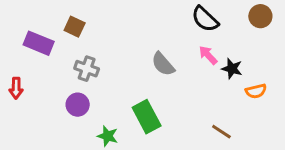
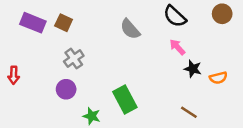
purple rectangle: (39, 43) -> (33, 23), moved
gray semicircle: (163, 64) -> (130, 29), moved
gray cross: (87, 69) -> (74, 59), turned 36
black star: (232, 69) -> (193, 69), moved

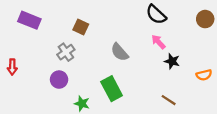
brown circle: (222, 14) -> (205, 19), moved
brown square: (64, 23) -> (81, 27), moved
gray semicircle: (130, 29) -> (120, 52), moved
orange semicircle: (218, 78) -> (204, 75), moved

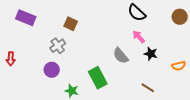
gray semicircle: (120, 52) -> (121, 56), moved

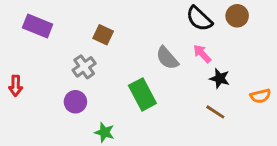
brown circle: (180, 17) -> (237, 16), moved
gray semicircle: (121, 56) -> (167, 58), moved
green rectangle: (98, 78) -> (142, 94), moved
brown line: (148, 88) -> (215, 112), moved

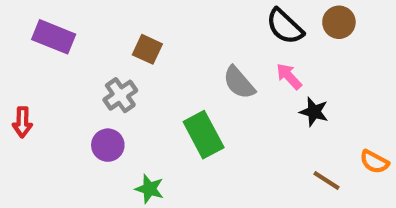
orange semicircle: (260, 96) -> (374, 162), moved, turned 42
brown line: (215, 112) -> (326, 180), moved

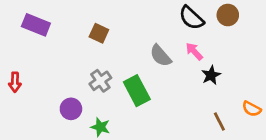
gray cross: (120, 95) -> (100, 81), moved
black star: (314, 112) -> (211, 75), turned 30
purple circle: (108, 145) -> (71, 109), moved
brown line: (326, 180) -> (219, 121), turned 30

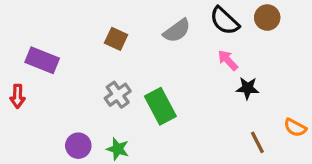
purple rectangle: (36, 25) -> (42, 60), moved
gray semicircle: (161, 56) -> (177, 31), moved, turned -85
black star: (211, 75) -> (247, 88), turned 30
purple circle: (71, 109) -> (78, 146), moved

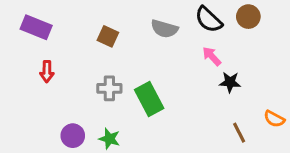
gray semicircle: (177, 31) -> (164, 29), turned 52
purple rectangle: (42, 60) -> (36, 27), moved
gray cross: (118, 95) -> (109, 88), turned 35
red arrow: (18, 96) -> (47, 72), moved

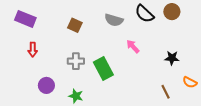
pink arrow: (212, 56) -> (133, 46), moved
black star: (230, 82) -> (172, 58), moved
purple circle: (73, 136) -> (46, 85), moved

